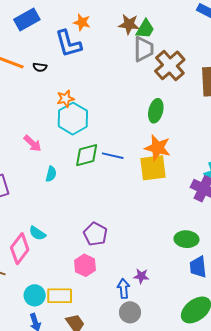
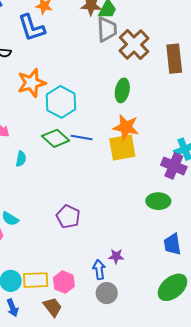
orange star: (66, 99) -> (32, 83), size x1.6
cyan hexagon: (73, 119) -> (61, 102), moved
green diamond: (87, 155) -> (56, 138), turned 60
green ellipse: (186, 239) -> (158, 201), moved
pink hexagon: (85, 265) -> (64, 282), moved

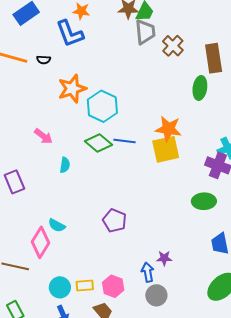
brown cross: (134, 44) -> (173, 46), size x0.7
green ellipse: (122, 90) -> (200, 88), moved
yellow rectangle: (36, 280) -> (85, 285), size x0.7

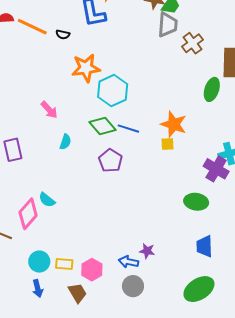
yellow square: (166, 149) -> (167, 144), size x0.5
purple pentagon: (115, 221) -> (110, 161), moved
blue arrow: (148, 272) -> (128, 262), turned -78

